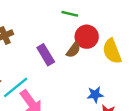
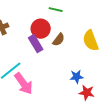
red circle: (87, 37) -> (41, 29), moved

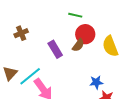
red circle: (41, 29) -> (85, 34), moved

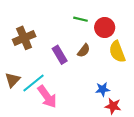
brown cross: (21, 33) -> (24, 38), size x1.5
red circle: (85, 34) -> (105, 28), moved

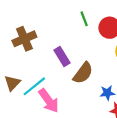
green line: (81, 19) -> (84, 19), turned 56
brown semicircle: (84, 51) -> (83, 73), moved, size x1.5

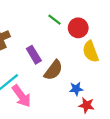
green line: (84, 19) -> (54, 20), turned -32

